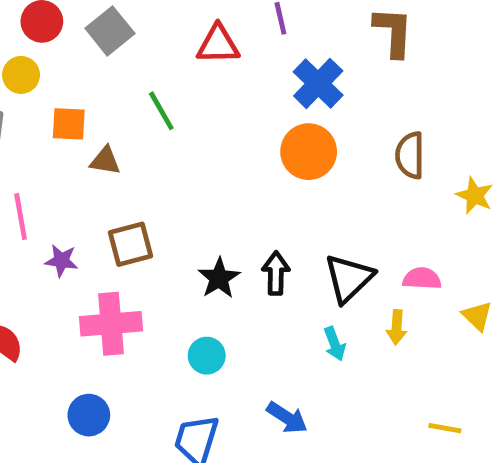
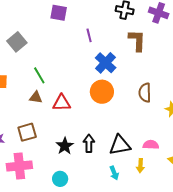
red triangle: (218, 44) -> (62, 103), moved
brown triangle: (105, 161) -> (36, 97), moved
black triangle: (349, 278) -> (120, 145), turned 35

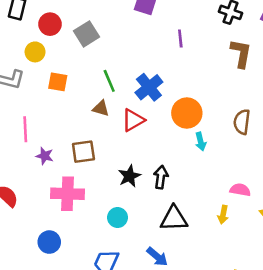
blue cross: (106, 63) -> (149, 87), moved
red triangle: (62, 103) -> (133, 120), turned -36
black triangle: (120, 145) -> (174, 219), moved
cyan arrow: (114, 173) -> (201, 142), moved

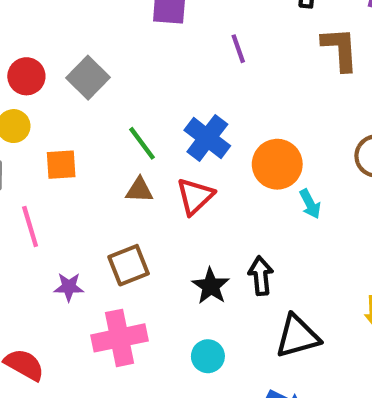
pink line: (25, 129) -> (30, 226), moved

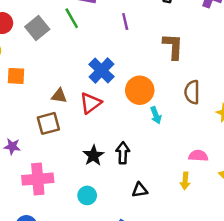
brown L-shape: (340, 49) -> (173, 46), moved
green line: (142, 143) -> (72, 18), moved
brown square: (129, 265) -> (48, 123), moved
black triangle: (297, 336) -> (140, 190), size x0.6

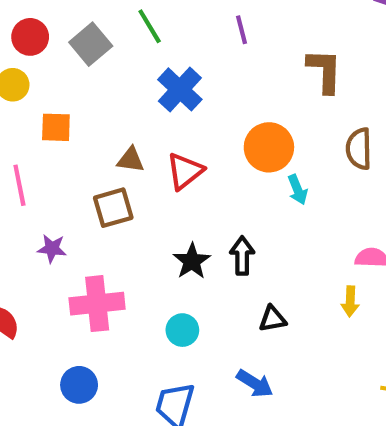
blue cross: (101, 71) -> (180, 89), moved

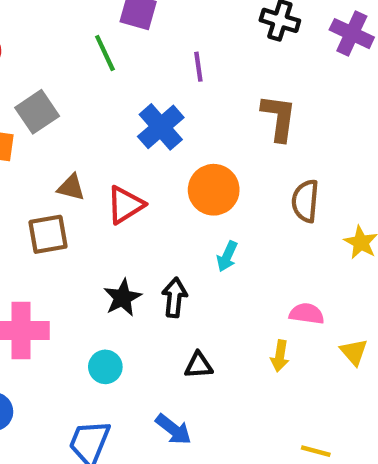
gray square: (91, 44) -> (37, 112), moved
blue cross: (180, 89) -> (161, 127), moved
cyan arrow: (298, 190) -> (227, 256), moved, turned 40

